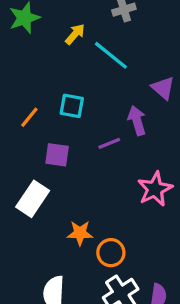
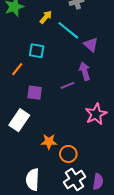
purple triangle: (163, 88) -> (91, 45), moved
cyan square: (72, 106) -> (37, 51), moved

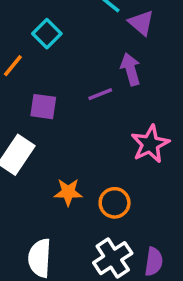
cyan square: (37, 51) -> (47, 34), turned 35
orange circle: (68, 154) -> (115, 203), moved

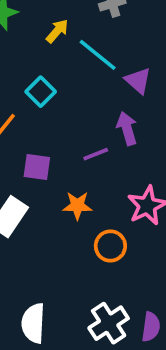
orange star: (68, 192) -> (77, 206), moved
orange circle: (115, 203) -> (110, 246), moved

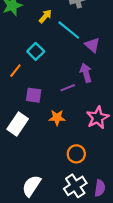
orange circle: (110, 246) -> (76, 154), moved
white semicircle: (33, 323) -> (31, 186), turned 30

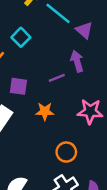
pink star: (98, 118) -> (90, 111), turned 30

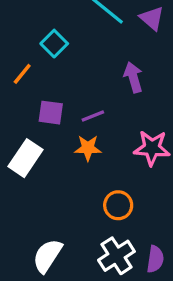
purple triangle: (84, 30) -> (152, 18), moved
purple line: (57, 78) -> (93, 116), moved

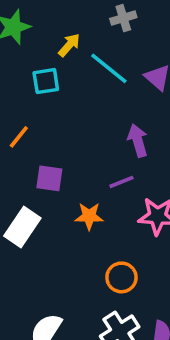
cyan square: (54, 44) -> (46, 81), moved, turned 36
purple line: (93, 116) -> (121, 182), moved

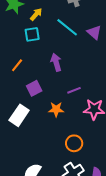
yellow arrow: (69, 45) -> (36, 14), moved
purple arrow: (138, 141) -> (56, 62), moved
purple square: (49, 178) -> (34, 88), turned -35

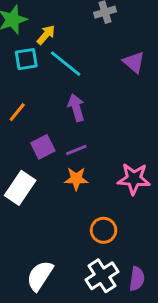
cyan line: (67, 27) -> (66, 64), moved
cyan square: (32, 34) -> (26, 59), moved
purple line: (74, 90) -> (76, 150), moved

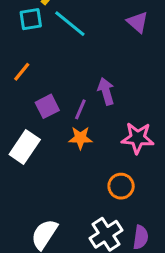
purple arrow: (76, 108) -> (106, 91), moved
purple line: (76, 150) -> (80, 109), turned -45
orange circle: (104, 230) -> (121, 186), moved

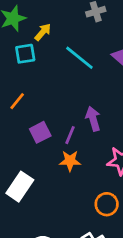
cyan line: (70, 24) -> (79, 58), moved
white rectangle: (25, 147) -> (20, 187), moved

